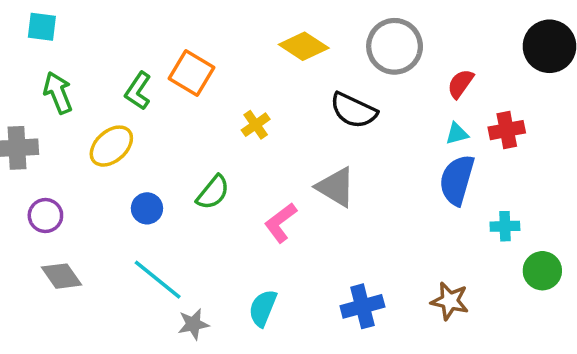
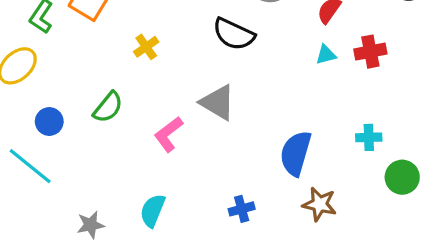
blue semicircle: (457, 180) -> (296, 153), moved
cyan line: (158, 280) -> (30, 166), moved
blue cross: (362, 306) -> (242, 209), size x0.7

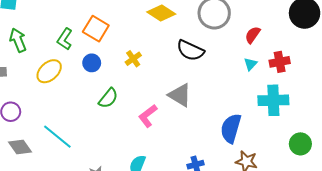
cyan triangle: (326, 55) -> (251, 64), turned -32
blue circle: (49, 122) -> (92, 63), moved
cyan cross: (369, 137) -> (273, 100), moved, size x1.8

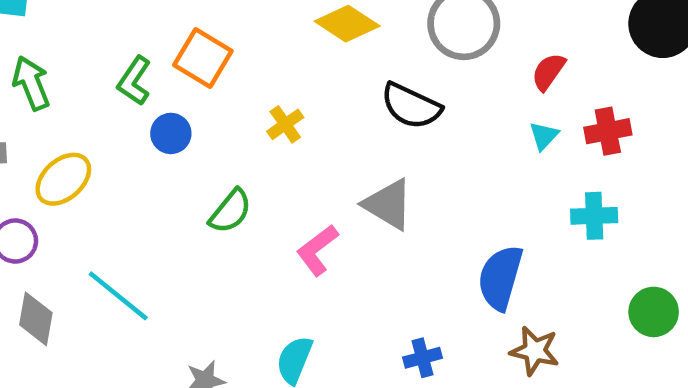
blue circle: (92, 63) -> (171, 133), moved
yellow ellipse: (49, 71) -> (63, 179), moved
cyan cross: (273, 100) -> (594, 216), size x0.7
gray diamond: (20, 147) -> (36, 319), turned 45

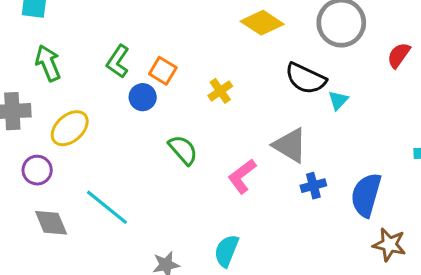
orange square: (203, 58) -> (163, 71), moved, size x0.7
cyan triangle: (544, 136) -> (338, 100), moved
green semicircle: (230, 211) -> (183, 150), turned -80
gray diamond: (36, 319) -> (51, 223), turned -33
blue cross: (423, 358) -> (313, 186), moved

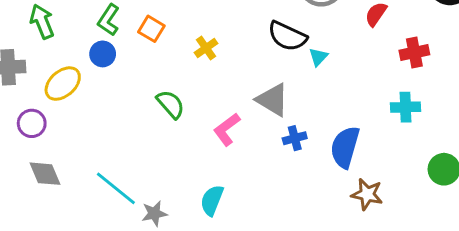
blue circle: (143, 97) -> (103, 54), moved
cyan line: (107, 207) -> (116, 188), moved

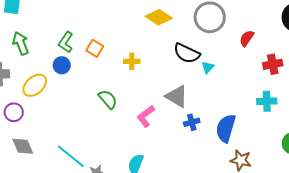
yellow cross: (206, 48) -> (132, 61), turned 35

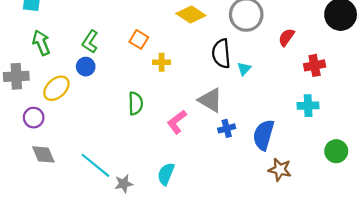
orange square: (95, 48) -> (139, 39), moved
black semicircle: (187, 53) -> (221, 54), turned 60
green semicircle: (108, 99) -> (136, 103), turned 40

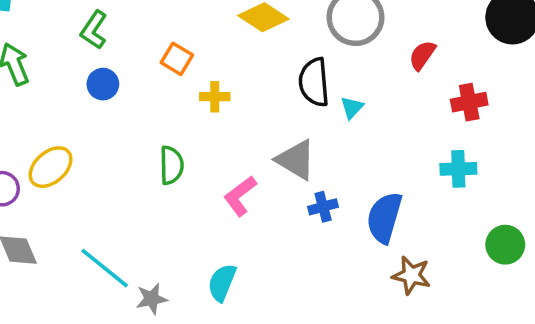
green L-shape: (90, 42) -> (94, 30), moved
blue circle: (86, 67) -> (103, 84), moved
yellow ellipse: (56, 88) -> (51, 167), moved

